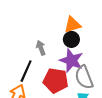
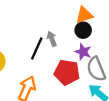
purple star: (71, 61) -> (83, 52), size x0.7
black line: (26, 71) -> (37, 49), moved

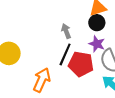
black line: (37, 49) -> (65, 54), moved

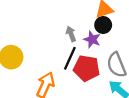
purple star: (97, 44) -> (92, 39), moved

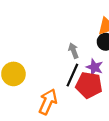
purple star: (92, 39) -> (95, 67), moved

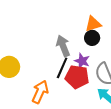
gray arrow: (73, 51) -> (63, 46), size x1.5

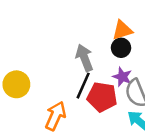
purple star: (82, 61) -> (122, 77), moved

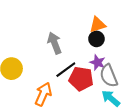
gray arrow: (84, 58) -> (55, 43), moved
black line: (83, 86) -> (66, 70), turned 30

